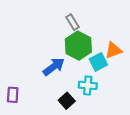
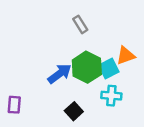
green hexagon: (78, 46) -> (87, 67), moved
cyan cross: (88, 85) -> (111, 96), moved

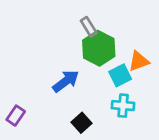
green hexagon: (87, 67) -> (99, 48), moved
purple rectangle: (14, 105) -> (16, 116), turned 30

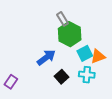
orange triangle: (139, 61) -> (98, 56), moved
black square: (82, 123) -> (61, 77), moved

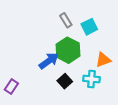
green hexagon: (70, 34) -> (68, 50), moved
cyan square: (85, 53) -> (89, 27), moved

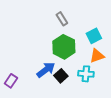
cyan square: (89, 27) -> (94, 36), moved
blue arrow: (49, 61) -> (46, 70), moved

